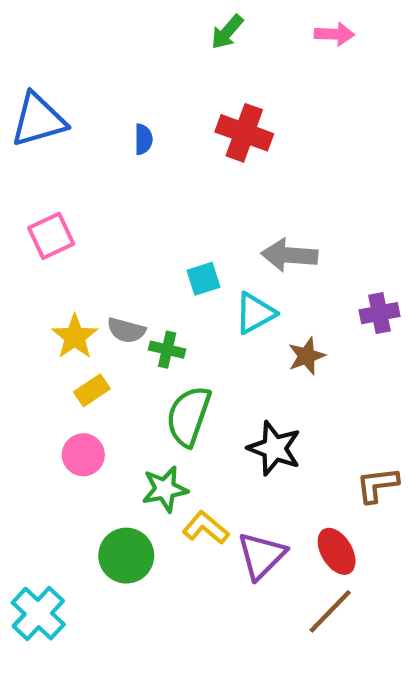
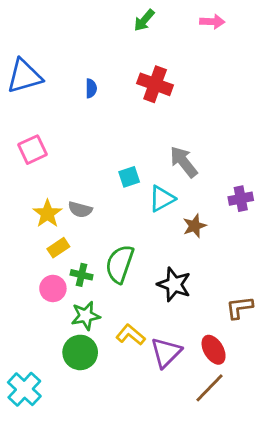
gray arrow: (289, 255) -> (184, 162), turned 48
green cross: (167, 350) -> (82, 275), moved
green star: (165, 489) -> (86, 316), moved

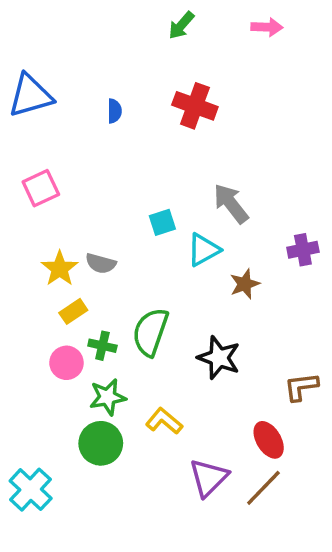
purple triangle: (166, 352) -> (209, 478), moved

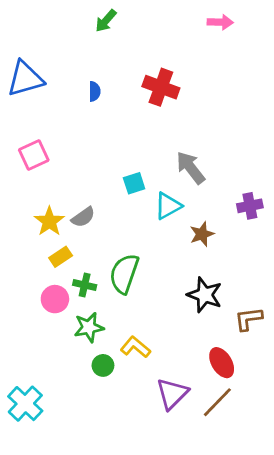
green arrow: (181, 25) -> (106, 21), moved
gray semicircle: (101, 263) -> (83, 217), turned -50
black star: (219, 358) -> (205, 295), moved
green circle: (101, 443) -> (103, 365), moved, size x0.6

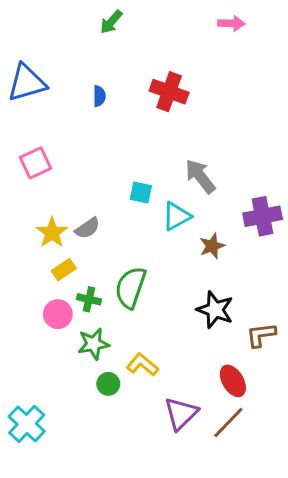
cyan square: (134, 183) -> (141, 193), turned 30
purple cross: (250, 206) -> (263, 216), size x1.4

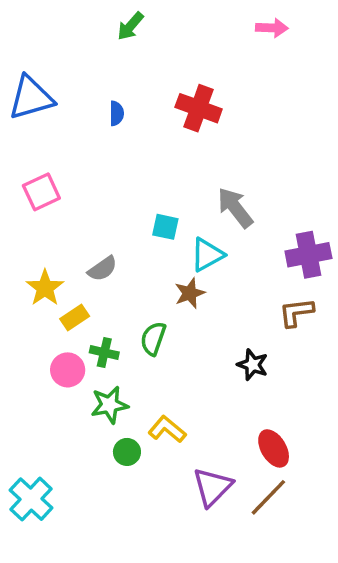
yellow star: (52, 233) -> (45, 288), moved
brown star: (212, 246) -> (190, 293), moved
green semicircle: (131, 287) -> (153, 339), size x0.7
black star: (215, 310) -> (253, 365), size x0.7
brown L-shape: (261, 335) -> (296, 312), moved

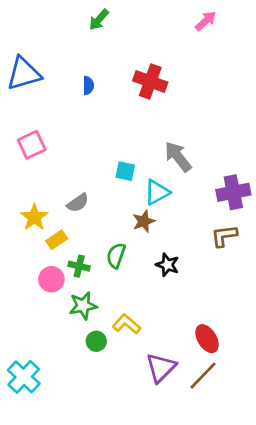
pink arrow: (272, 28) -> (206, 21), turned -45
black star: (253, 365) -> (167, 265), moved

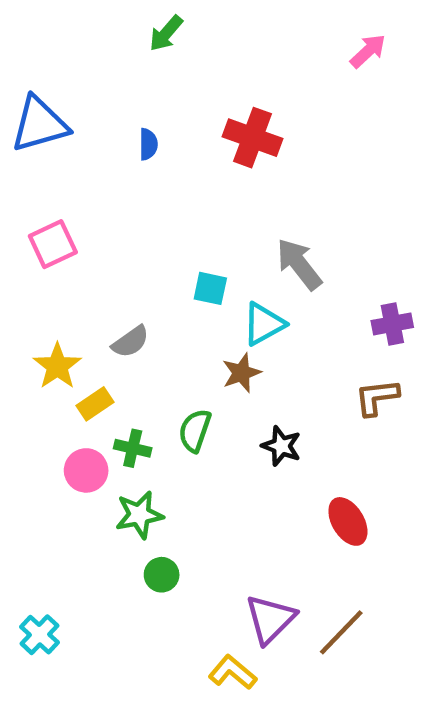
pink arrow: (206, 21) -> (368, 51), moved
purple cross: (233, 192) -> (392, 324), size x0.7
yellow L-shape: (127, 324) -> (233, 672), moved
red ellipse: (207, 339) -> (348, 521), moved
cyan cross: (24, 377) -> (39, 635), size x0.7

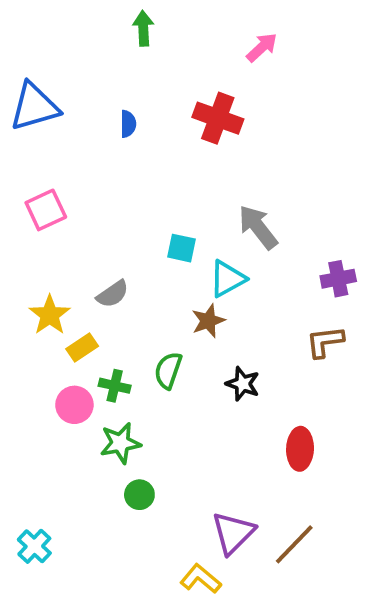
green arrow: (166, 33) -> (143, 28), turned 136
pink arrow: (368, 51) -> (262, 47), moved
red ellipse: (348, 521) -> (300, 449), turned 33

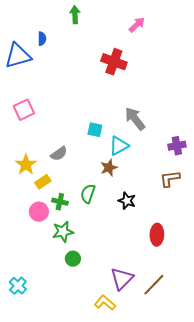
blue semicircle: (128, 124) -> (42, 39), moved

